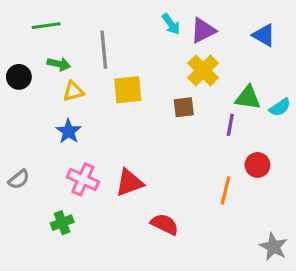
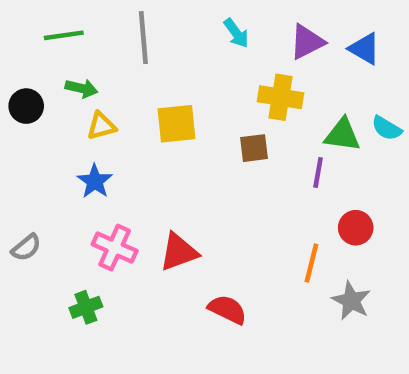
purple triangle: (203, 30) -> (307, 42), moved
gray line: (104, 50) -> (143, 38), moved
yellow cross: (203, 70) -> (280, 97), turned -36
cyan semicircle: (280, 107) -> (387, 128), moved, turned 65
gray star: (274, 247) -> (351, 301), moved

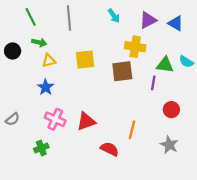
green line: (64, 35) -> (31, 17), turned 72
brown square: (254, 148) -> (122, 71), size x1.5
orange line: (311, 263) -> (132, 130), moved

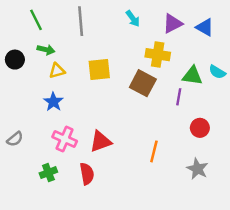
brown square: (122, 71) -> (143, 83), turned 35
red semicircle: (110, 149) -> (87, 174), moved, turned 54

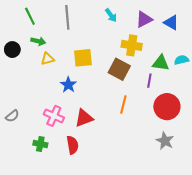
cyan semicircle: (217, 72) -> (181, 60), turned 136
blue star: (53, 102) -> (68, 85), moved
red circle: (200, 128) -> (167, 107), size x1.6
orange line: (154, 151) -> (123, 105), moved
green cross: (48, 173) -> (40, 144), turned 32

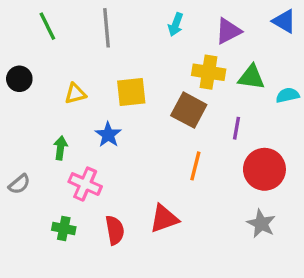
cyan arrow: (111, 15) -> (176, 24), turned 56
blue triangle: (171, 23) -> (284, 21), moved
green arrow: (38, 41) -> (60, 148), moved, turned -96
green triangle: (161, 63) -> (251, 77), moved
red triangle: (84, 118) -> (164, 219), moved

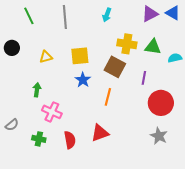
purple triangle: (228, 31) -> (150, 14), moved
blue star: (108, 135) -> (83, 80), moved
orange line: (195, 166) -> (108, 97), moved
gray semicircle: (19, 184) -> (12, 125), moved

